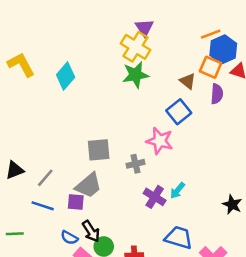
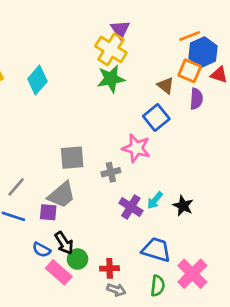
black star: (232, 205) -> (183, 206), moved

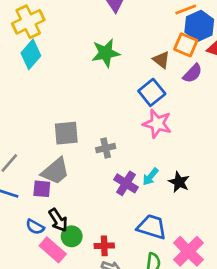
yellow cross: (111, 49) -> (28, 22), moved, turned 32
purple semicircle: (196, 99) -> (193, 73), turned 40
pink star: (136, 148) -> (157, 124), moved

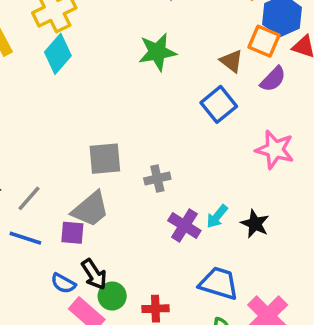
pink star: (157, 124) -> (275, 150), moved

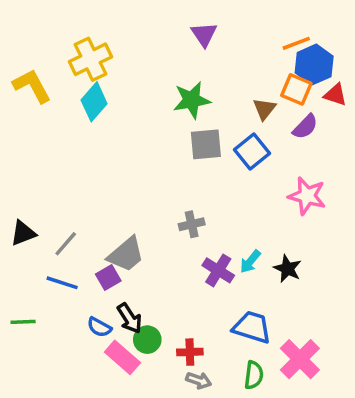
brown triangle: (231, 61) -> (264, 109), turned 30
gray square: (105, 159) -> (206, 144), moved
purple square: (72, 233) -> (108, 277), turned -35

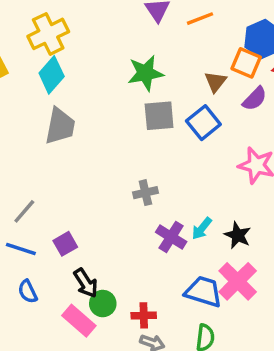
orange line: (296, 43) -> (200, 19), moved
gray trapezoid: (126, 254) -> (60, 126), moved, turned -39
blue semicircle: (99, 327) -> (28, 292), moved, turned 35
pink cross: (300, 359) -> (238, 281), moved

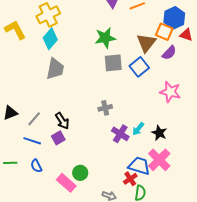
brown triangle: (215, 82) -> (146, 43), size x1.5
black arrow: (86, 283) -> (62, 121), moved
red cross: (144, 315) -> (130, 179), moved, turned -32

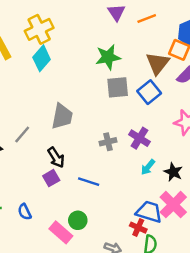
gray trapezoid: (55, 69) -> (62, 116), moved
gray line: (34, 119) -> (22, 135), moved
purple cross: (120, 134) -> (139, 138), moved
blue line: (32, 141) -> (89, 182), moved
red cross: (130, 179) -> (138, 228), turned -32

